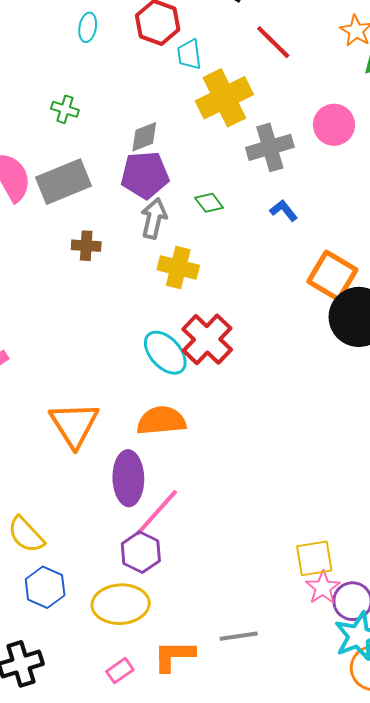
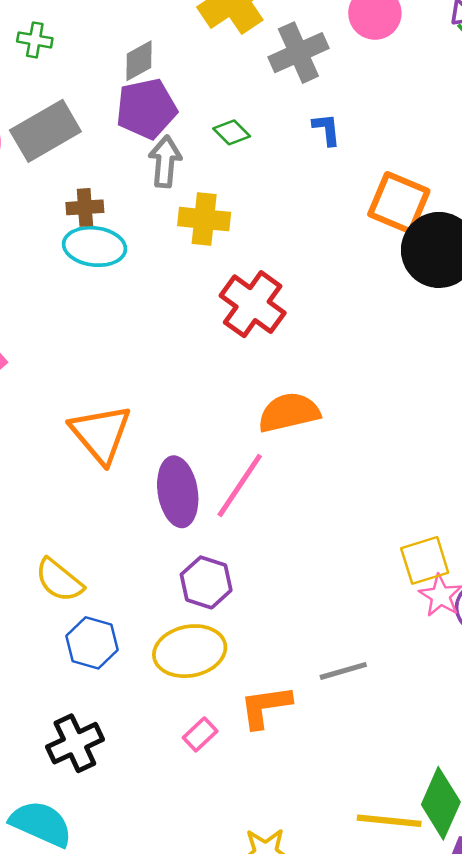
blue L-shape: (284, 210) -> (327, 129), turned 40
cyan ellipse: (165, 353) -> (95, 246), moved, turned -33
orange semicircle: (161, 421) -> (289, 412), moved
pink line: (157, 513) -> (240, 486), moved

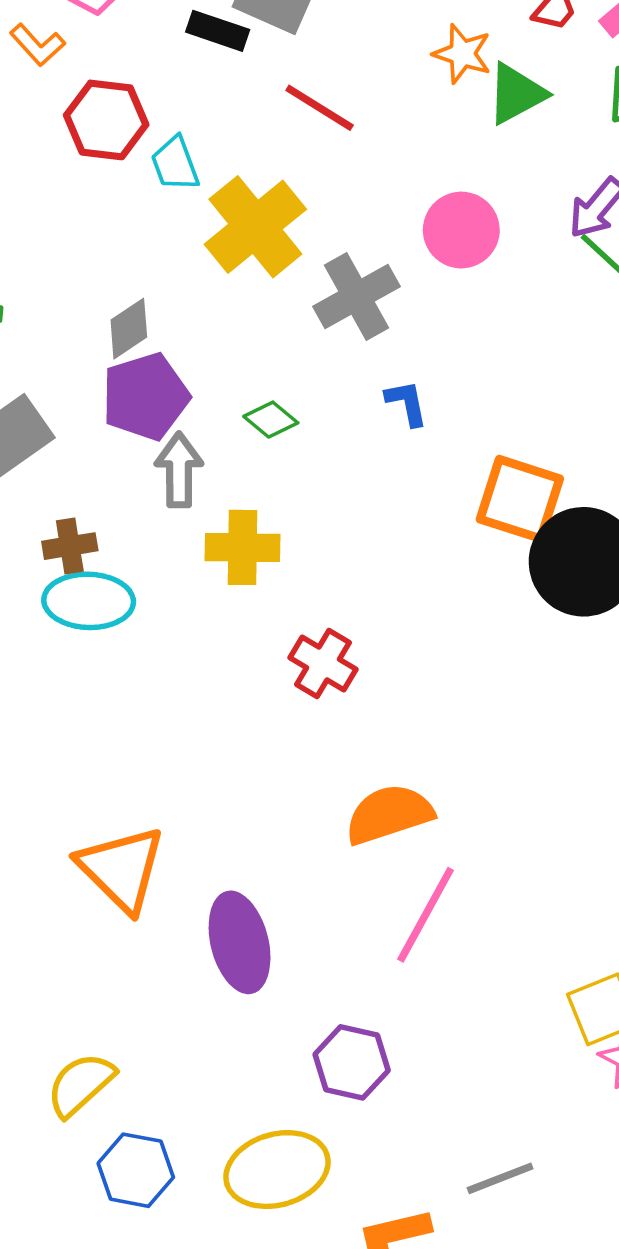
red cross: (253, 304) -> (323, 664), size x0.7
pink line: (240, 486) -> (426, 915), moved
yellow semicircle: (59, 580) -> (81, 1084), turned 104
purple hexagon: (206, 582) -> (352, 1062), moved

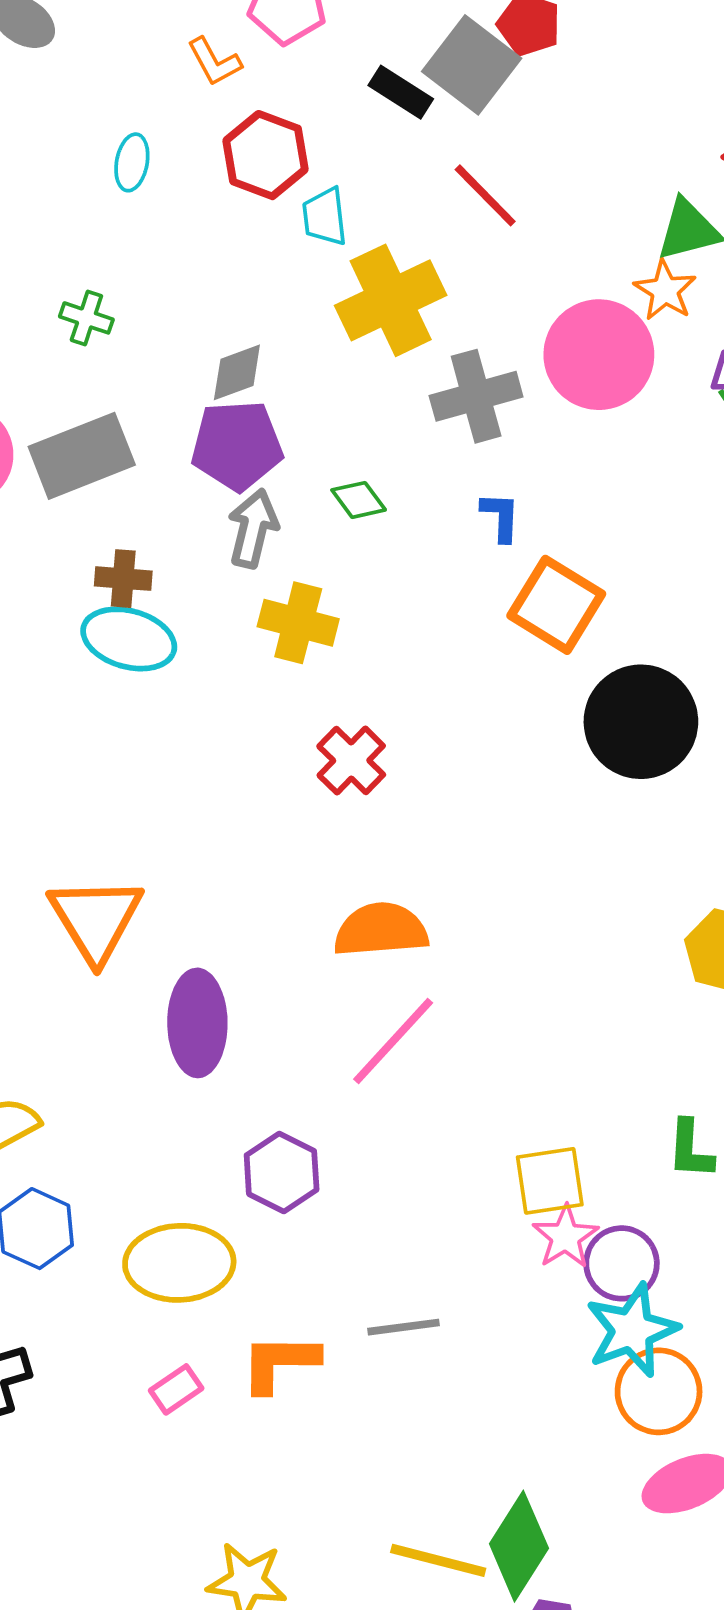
orange star: (462, 54) -> (665, 290), moved
pink circle: (461, 230) -> (599, 355), size x1.4
orange square: (520, 499) -> (556, 605), moved

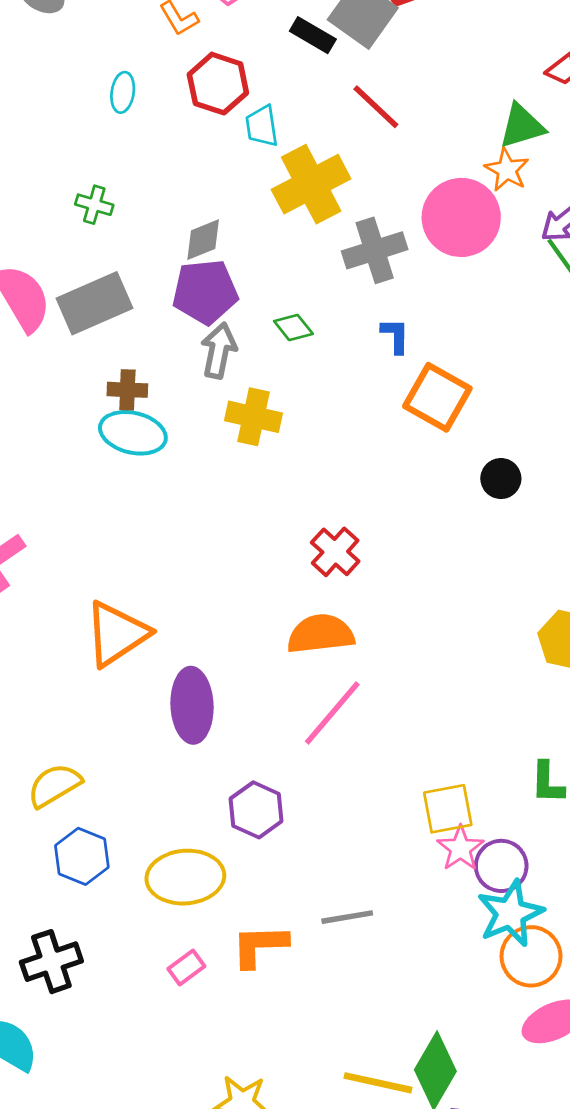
black circle: (641, 722) -> (501, 479), size x0.5
red cross: (351, 761) -> (335, 552), moved
orange triangle: (96, 919) -> (117, 634), turned 30

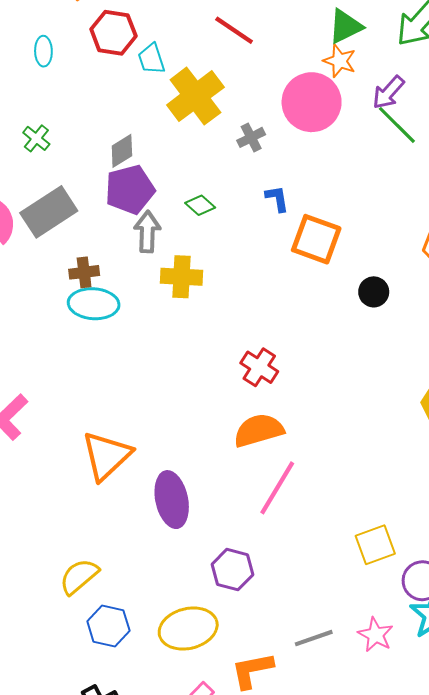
green cross: (94, 205) -> (36, 138), turned 32
gray cross: (375, 250) -> (251, 137), size x0.6
pink star: (460, 848) -> (376, 635), moved

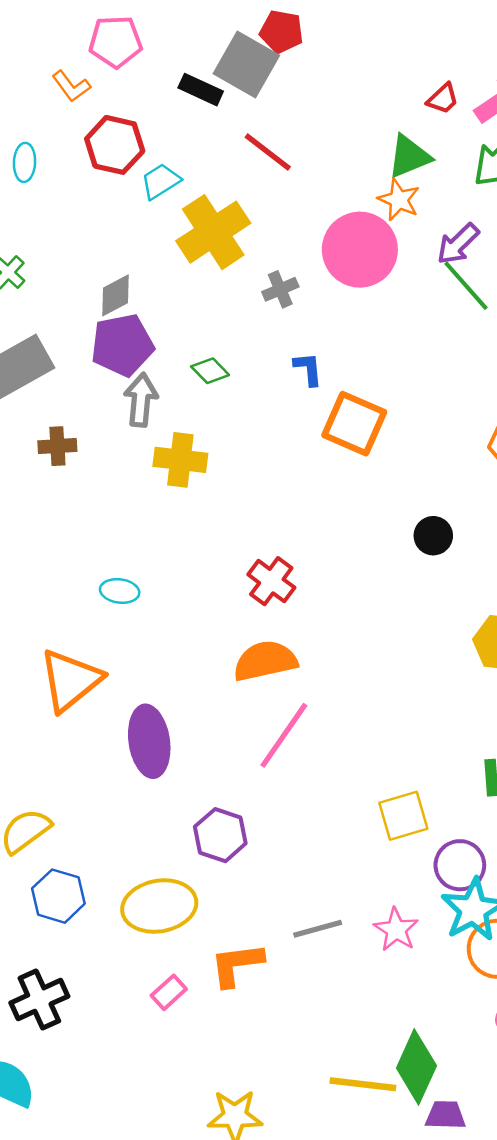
cyan trapezoid: (151, 59) -> (161, 181), turned 72
black circle: (374, 292) -> (433, 536), moved
cyan ellipse: (94, 304) -> (120, 591), moved, size x0.6

